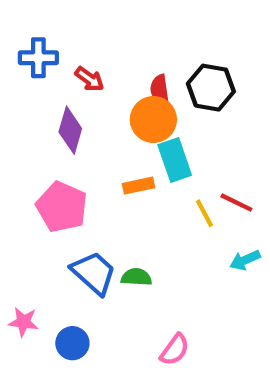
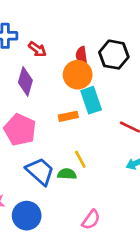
yellow line: (205, 213) -> (80, 159), moved
blue circle: (72, 343) -> (27, 216), size x1.4

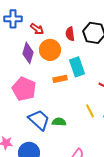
orange circle: (78, 75) -> (50, 50), moved
yellow line: (80, 159) -> (90, 111), moved

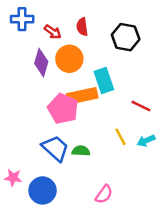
red semicircle: (70, 34) -> (82, 27), moved
orange rectangle: (60, 79) -> (82, 96), size x1.6
pink pentagon: (24, 89) -> (63, 109), moved

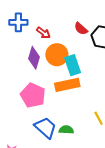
red semicircle: (82, 27) -> (81, 29), moved, turned -40
cyan rectangle: (104, 81) -> (73, 65), moved
pink pentagon: (63, 109) -> (33, 95), moved

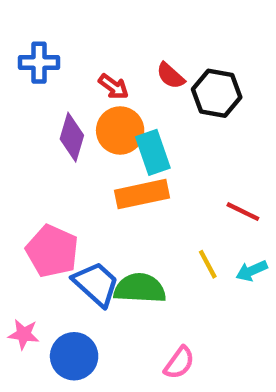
red arrow: (43, 33) -> (114, 87), moved
pink pentagon: (33, 95) -> (52, 251), moved
green semicircle: (66, 130) -> (140, 288), size x1.6

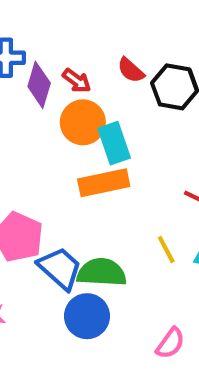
purple diamond: (72, 137) -> (39, 85), moved
blue circle: (74, 356) -> (87, 316), moved
pink semicircle: (179, 363) -> (170, 343), moved

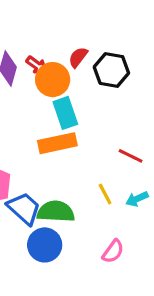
red semicircle: (131, 70) -> (78, 57), turned 85
orange circle: (83, 122) -> (53, 80), moved
pink semicircle: (170, 343) -> (113, 251), moved

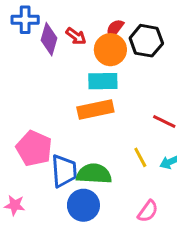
orange circle: (53, 80) -> (110, 50), moved
cyan rectangle: (65, 113) -> (103, 81), turned -72
blue trapezoid: (24, 208) -> (64, 171), turned 44

